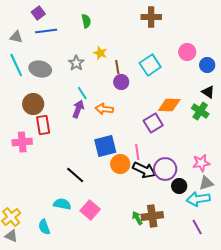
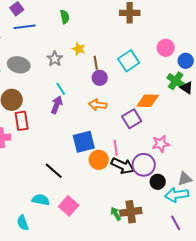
orange arrow: (104, 109) -> (98, 105), moved
green cross: (200, 111) -> (176, 81), moved
pink star: (201, 163) -> (161, 144), moved

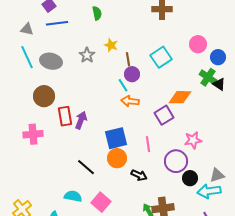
cyan line: (61, 89) -> (123, 85), moved
purple arrow: (57, 105) -> (81, 120), moved
red rectangle: (22, 121) -> (65, 116), moved
orange circle: (99, 160) -> (117, 158), moved
black arrow: (123, 166) -> (139, 175), moved, size x0.7

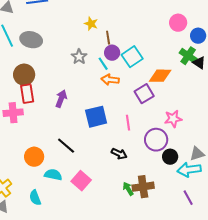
gray star: (87, 55) -> (79, 57), moved
cyan square: (161, 57) -> (132, 57), moved
red rectangle: (65, 116) -> (27, 94), moved
orange circle: (117, 158) -> (34, 157), moved

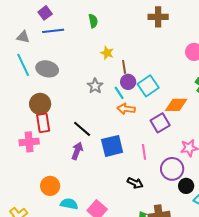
purple arrow: (61, 99) -> (77, 151), moved
black line: (66, 146) -> (82, 129), moved

